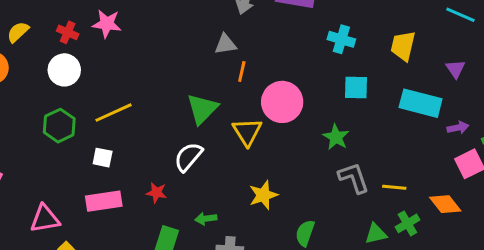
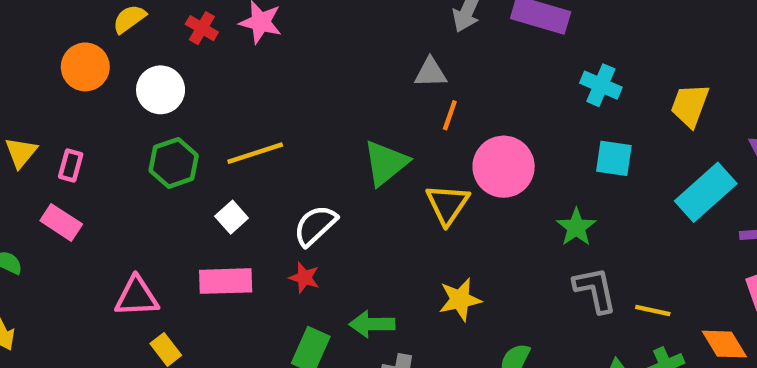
white circle: (64, 70) -> (161, 90), moved
cyan rectangle: (421, 103) -> (706, 192), turned -63
white semicircle: (188, 157) -> (315, 225), moved
white square: (103, 158) -> (232, 217), turned 30
green arrow: (206, 219) -> (372, 324), size x1.4

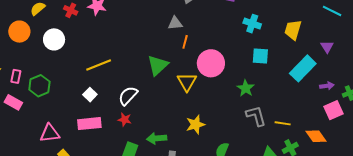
green hexagon: (174, 163) -> (39, 86), moved

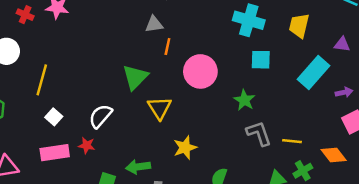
cyan cross: (252, 24) -> (249, 20), size x1.4
purple triangle: (327, 47) -> (342, 44), turned -48
yellow line: (99, 65) -> (42, 80), moved, turned -50
yellow triangle: (187, 82) -> (160, 108), moved
red star: (125, 120) -> (87, 145), moved

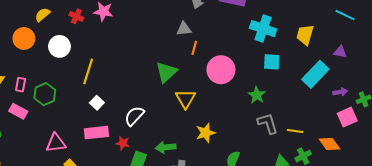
white semicircle: (100, 116) -> (134, 116), moved
red star: (87, 145) -> (123, 143), moved

